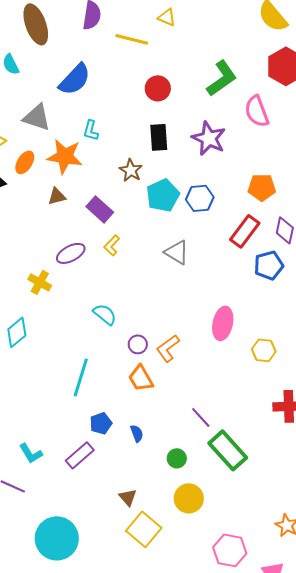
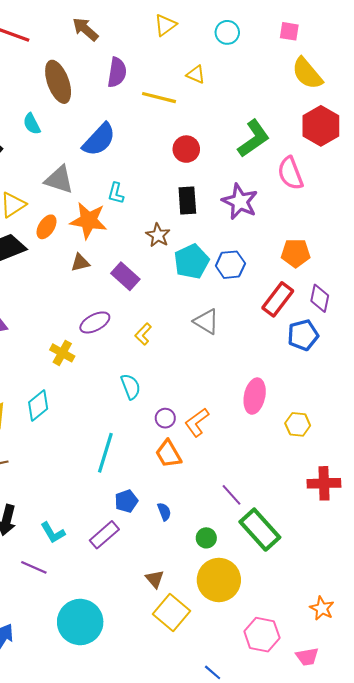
yellow L-shape: (112, 245) -> (143, 334), moved
cyan semicircle: (105, 314) -> (131, 387), turned 30
yellow circle: (189, 498) -> (219, 580), size x1.4

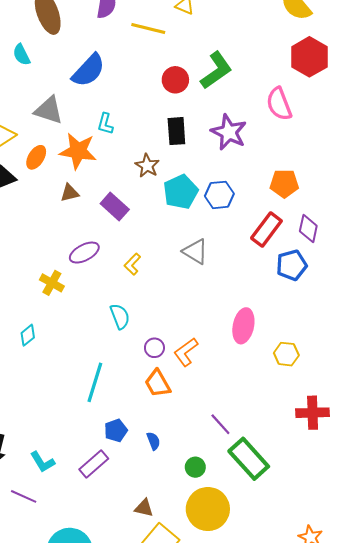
green L-shape: (254, 139) -> (216, 70), moved
cyan diamond: (38, 406) -> (28, 335), size x0.7
brown triangle: (155, 579) -> (144, 508), turned -36

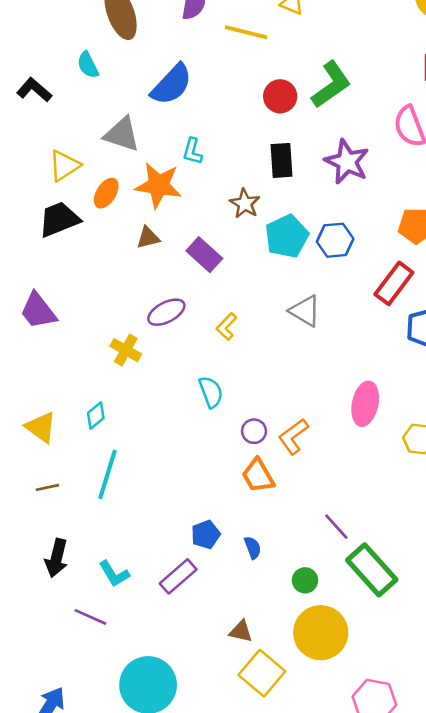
cyan line: (95, 382) -> (107, 474), moved

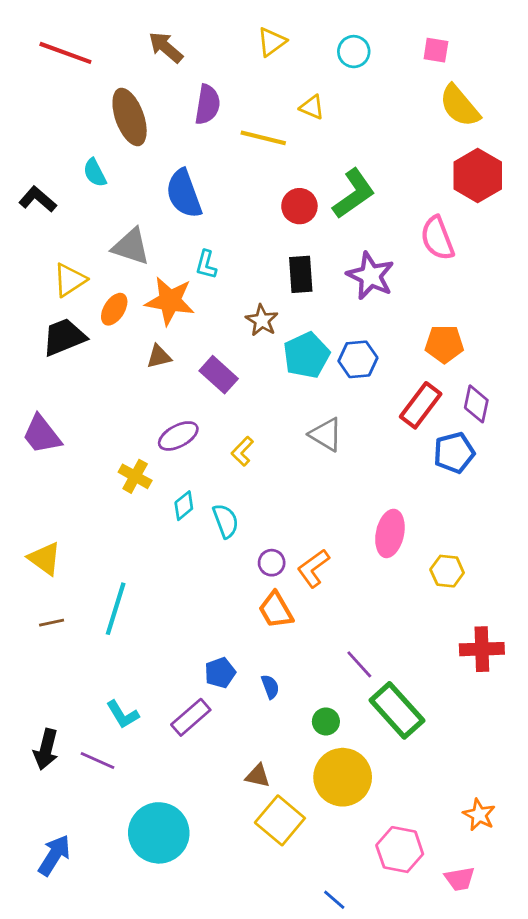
blue semicircle: (172, 85) -> (184, 194), turned 117
cyan diamond: (96, 415) -> (184, 506), moved
black arrow: (56, 558) -> (46, 749), moved

